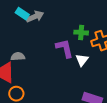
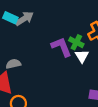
green cross: (81, 33) -> (76, 42), moved, turned 32

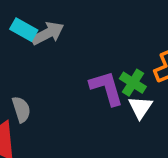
gray semicircle: (13, 64) -> (21, 109), turned 80

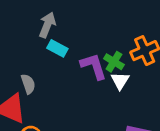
cyan rectangle: (24, 30) -> (57, 48), moved
gray arrow: (48, 33) -> (47, 25), turned -40

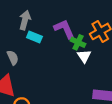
purple L-shape: (94, 66) -> (64, 29), moved
gray semicircle: (28, 84) -> (13, 58), moved

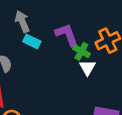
gray arrow: (25, 20) -> (22, 21), turned -42

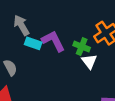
purple L-shape: (67, 35) -> (53, 41), moved

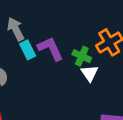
cyan rectangle: (33, 43) -> (28, 50), turned 42

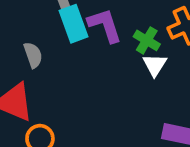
cyan rectangle: (28, 50) -> (74, 24), size x1.4

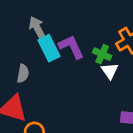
gray semicircle: (33, 55) -> (23, 74), turned 36

